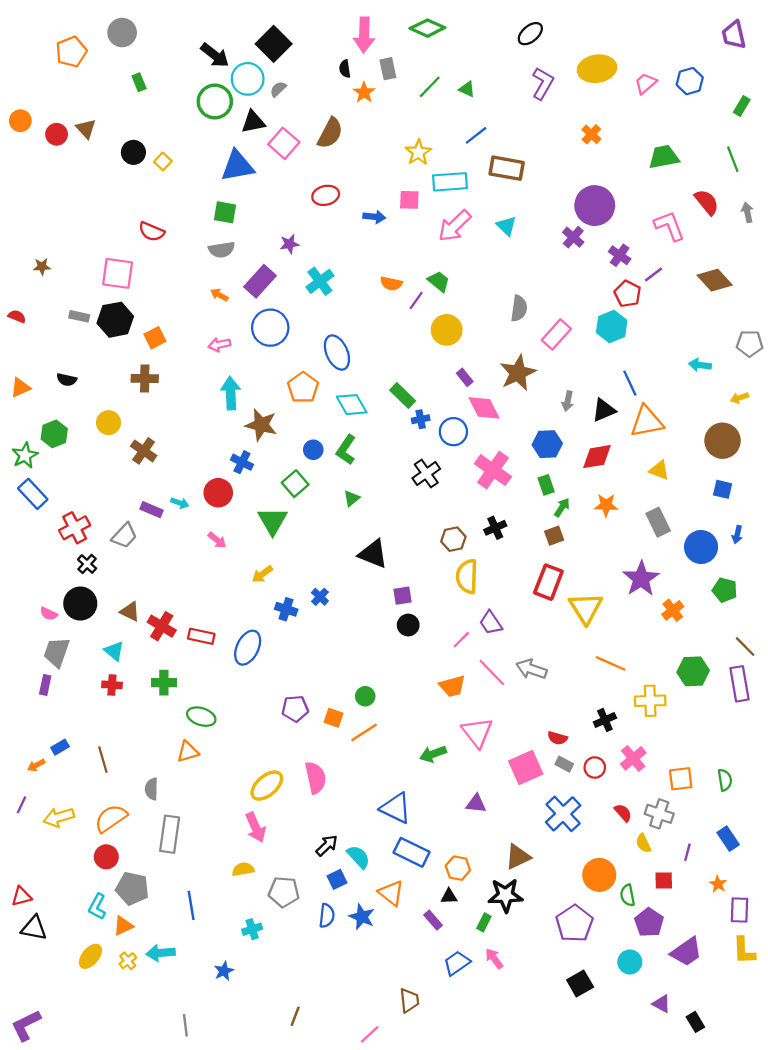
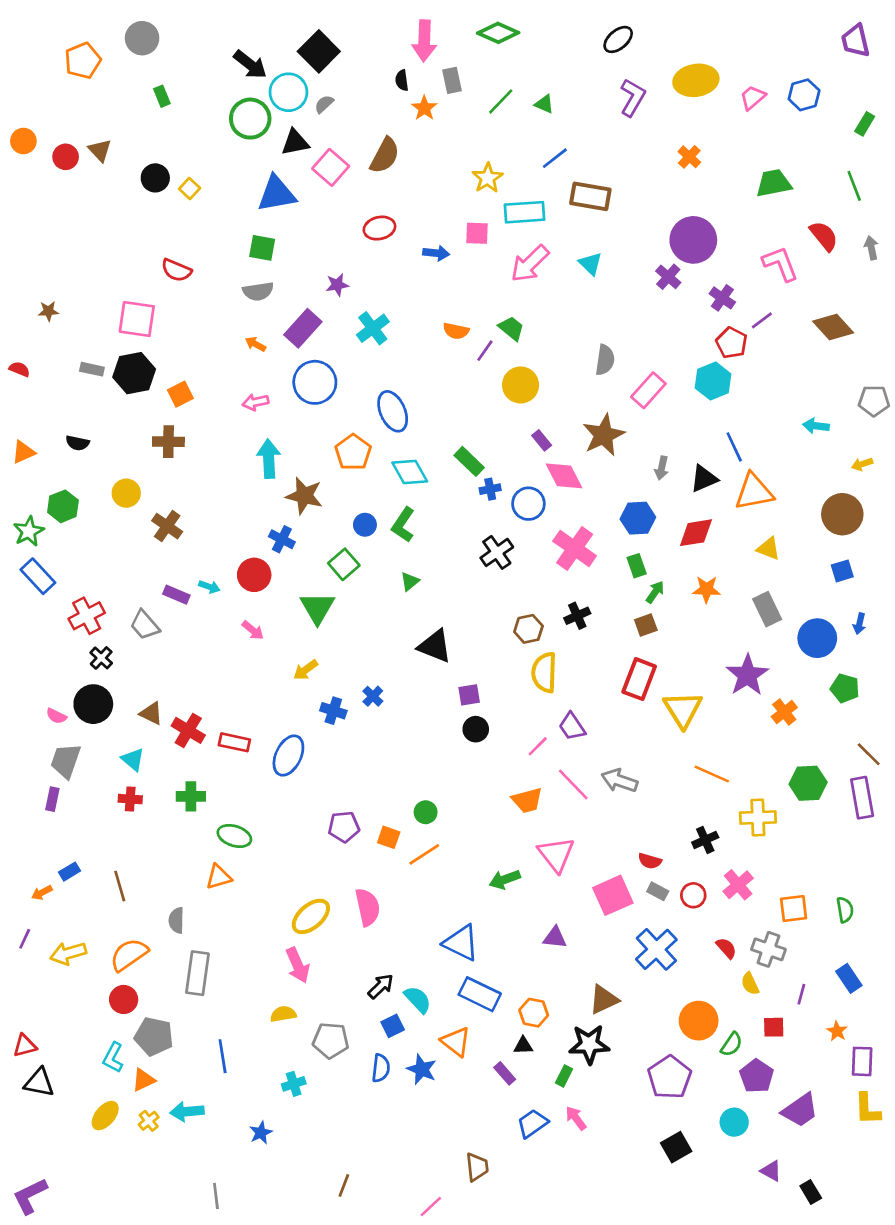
blue square: (723, 489) -> (842, 571), turned -30
gray trapezoid: (124, 536) -> (145, 625), turned 96
green semicircle: (628, 895) -> (732, 1044), turned -135

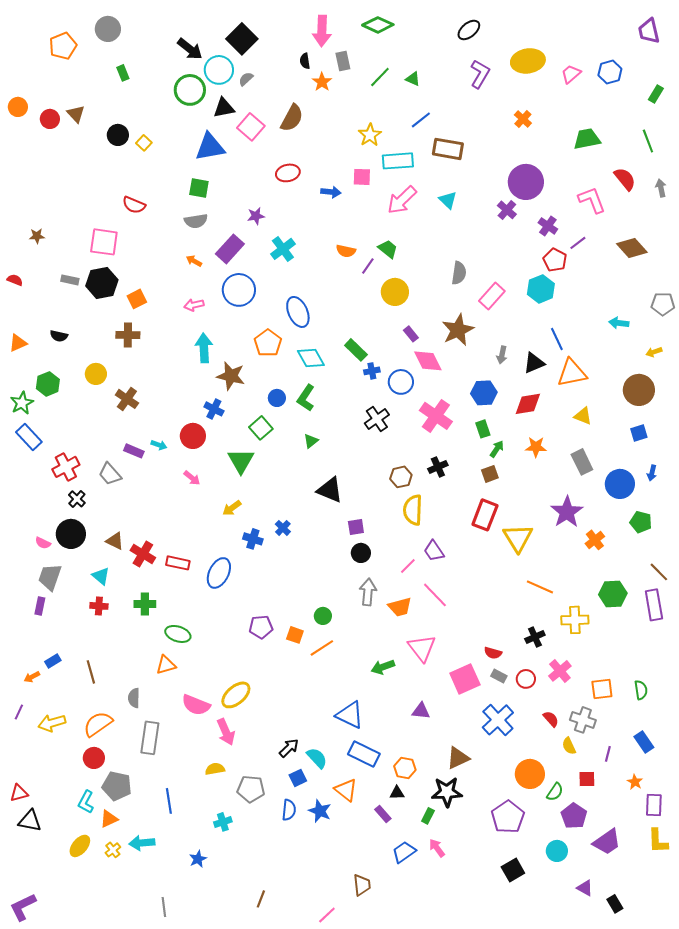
gray arrow: (619, 781) -> (368, 592), moved, turned 76
pink semicircle: (368, 907) -> (196, 705), moved, turned 124

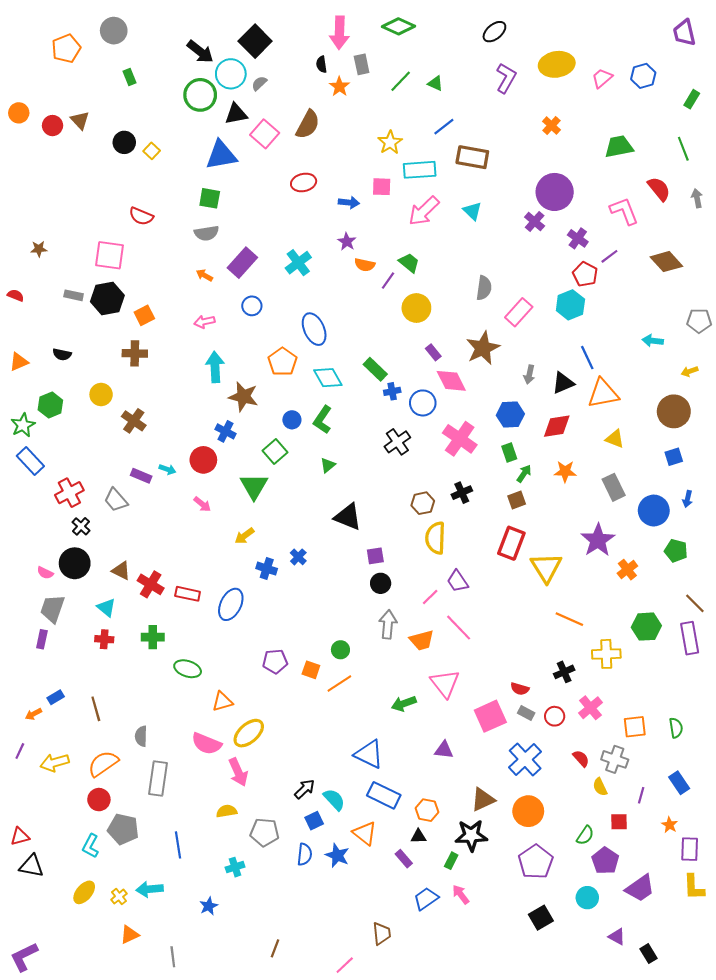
purple star: (256, 216) -> (347, 242), moved, turned -30
blue circle: (239, 290) -> (252, 306), size x0.6
orange triangle: (166, 665) -> (222, 701), moved
orange circle: (530, 774) -> (528, 811), moved
orange triangle: (109, 819) -> (130, 935), moved

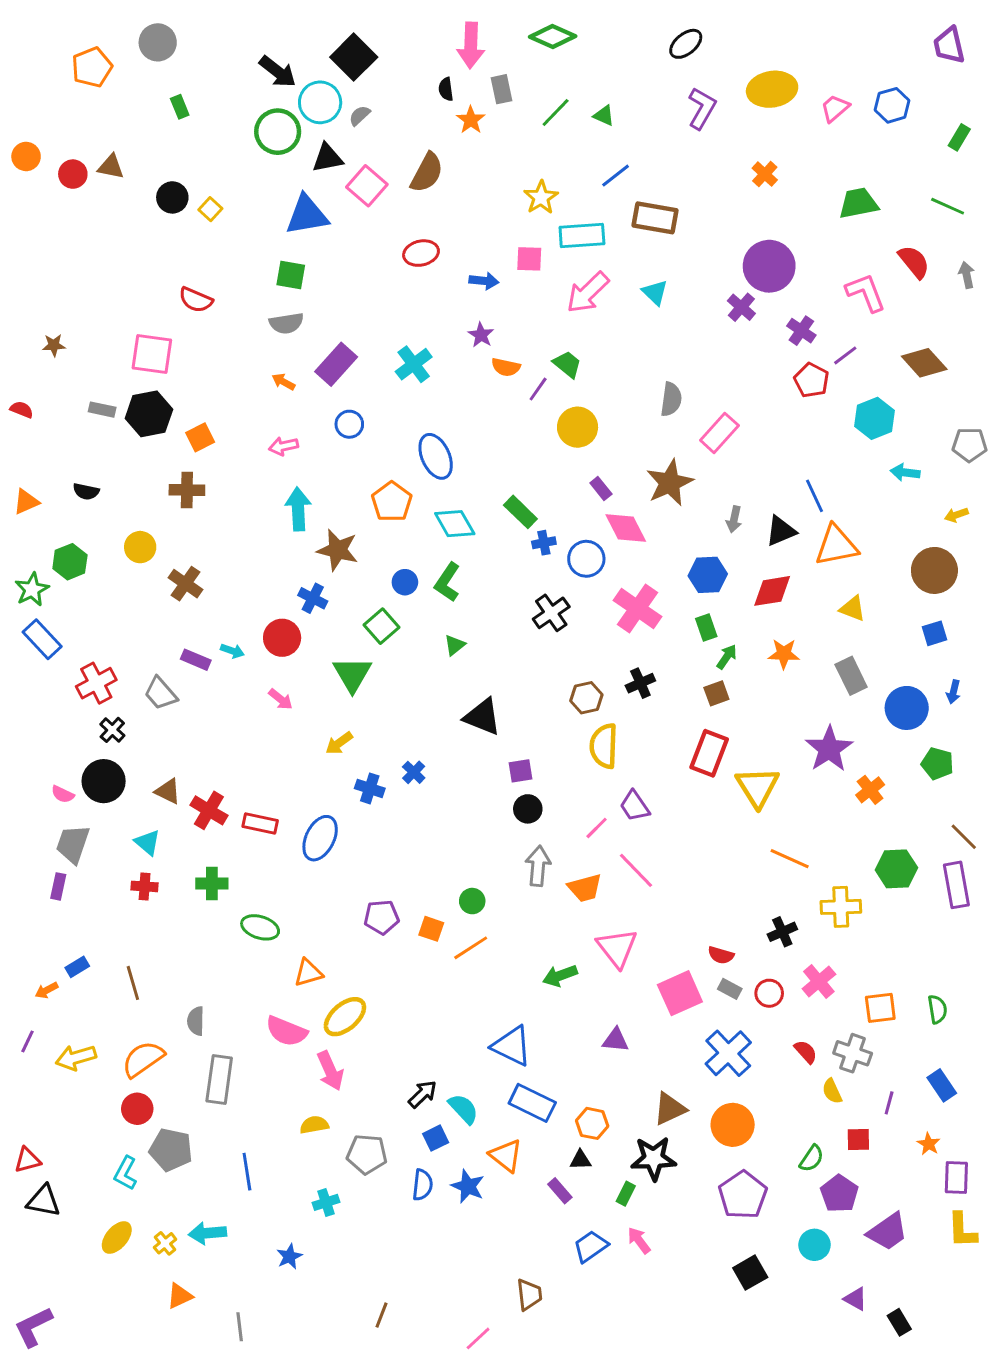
brown triangle: (80, 120) -> (111, 167), turned -36
green line: (683, 149) -> (948, 206), turned -45
cyan hexagon: (570, 305) -> (874, 418), moved

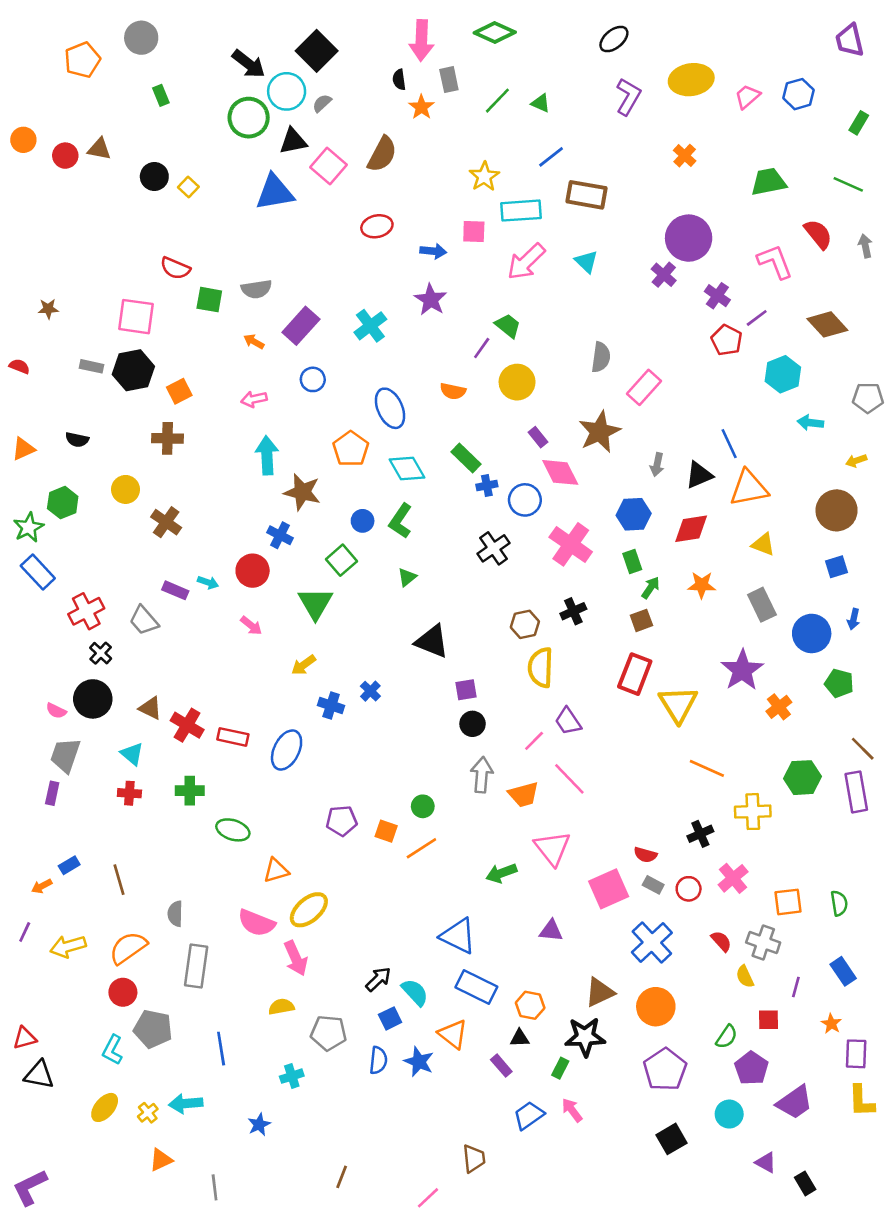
green square: (291, 275) -> (209, 300), moved
purple star: (481, 335) -> (431, 300), size x1.4
orange semicircle: (506, 367) -> (453, 391), moved

